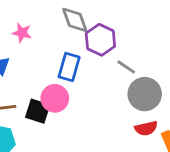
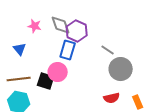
gray diamond: (75, 20) -> (61, 25), moved
purple hexagon: (100, 40) -> (77, 31), moved
red semicircle: (146, 128) -> (112, 98), moved

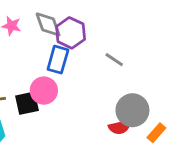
gray circle: (121, 69) -> (132, 110), moved
black square: (46, 81) -> (27, 103), turned -30
orange rectangle: (138, 102) -> (156, 133), turned 64

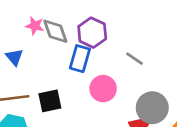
gray diamond: (48, 24) -> (55, 31), moved
pink circle: (44, 91) -> (103, 89), moved

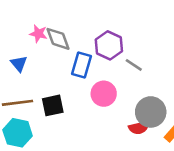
purple hexagon: (92, 33) -> (109, 45), moved

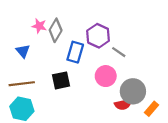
gray diamond: (58, 39) -> (56, 30), turned 50
pink circle: (104, 94) -> (106, 76), moved
black square: (53, 105) -> (61, 80), moved

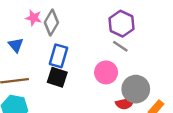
purple hexagon: (98, 36) -> (121, 24), moved
blue rectangle: (75, 52) -> (59, 56), moved
black square: (61, 80) -> (57, 77), turned 30

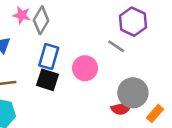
purple hexagon: (121, 24) -> (133, 22), moved
pink circle: (106, 72) -> (85, 68), moved

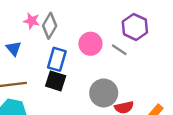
pink circle: (85, 68) -> (90, 44), moved
gray circle: (133, 93) -> (104, 93), moved

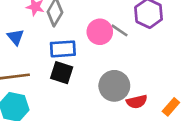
gray line: (119, 50) -> (120, 30), moved
blue rectangle: (57, 59) -> (63, 49), turned 70

